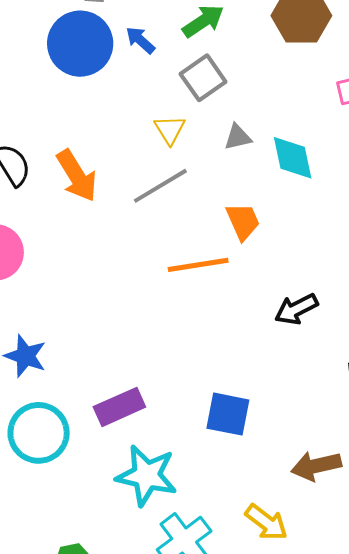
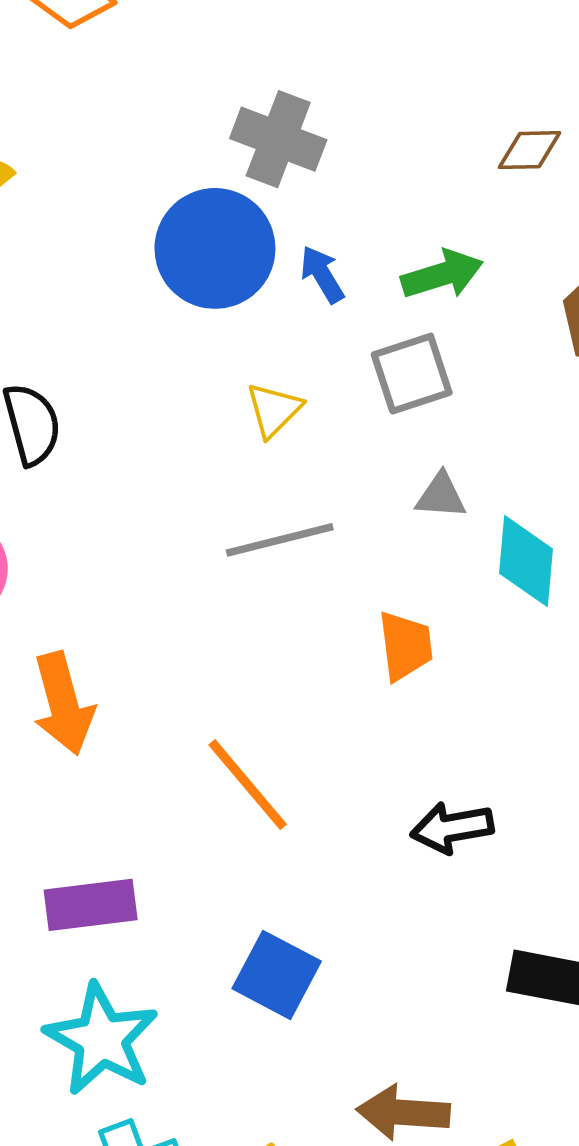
yellow triangle: (170, 130) -> (274, 410), moved
orange arrow: (77, 176) -> (63, 704), moved
orange line: (198, 265) -> (248, 785), moved, turned 42

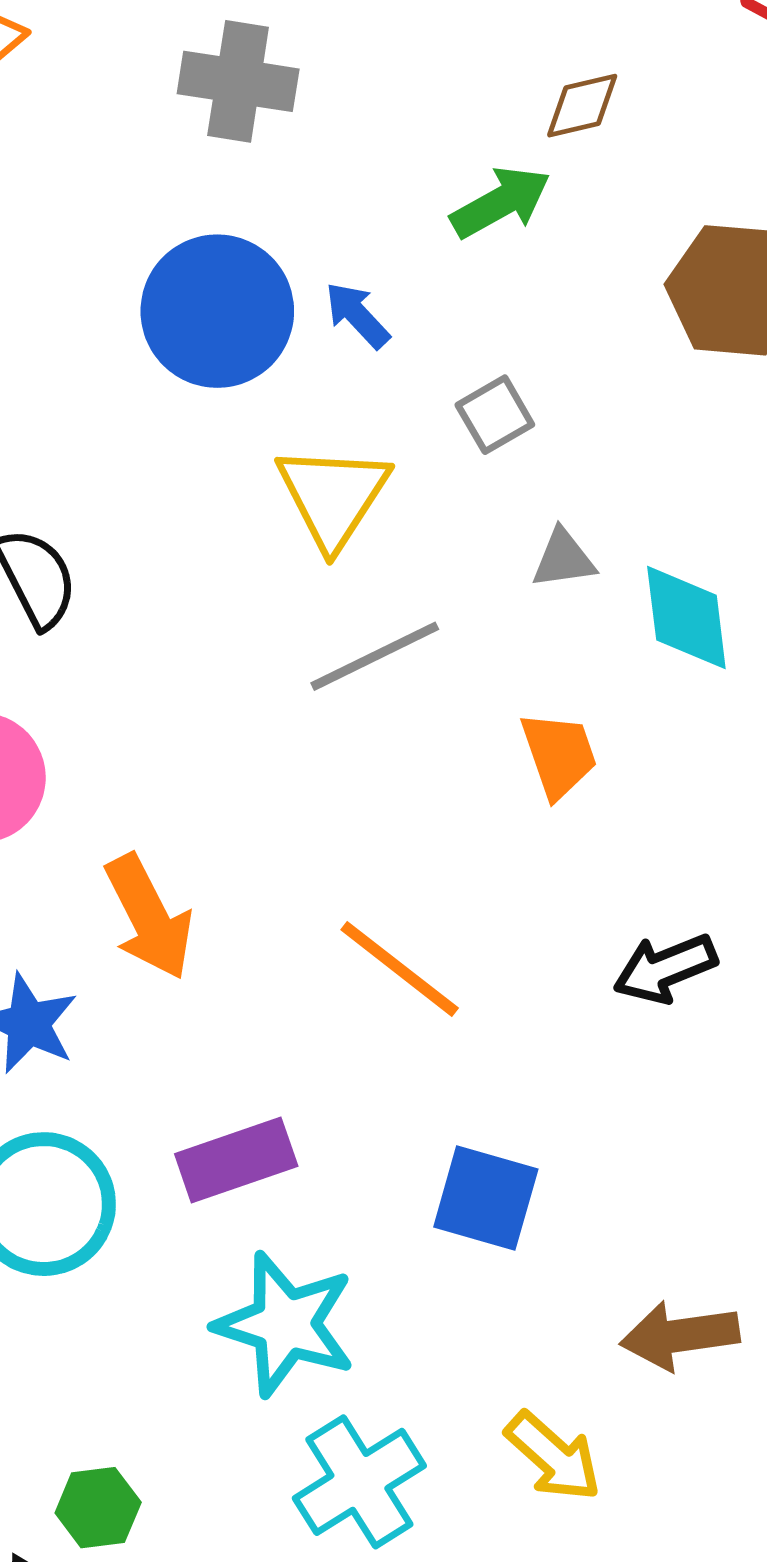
gray cross: (278, 139) -> (238, 81), moved
green arrow: (442, 274) -> (501, 202), moved
gray square: (412, 374) -> (495, 415), size x0.7
yellow triangle: (274, 410) -> (333, 496), size x1.6

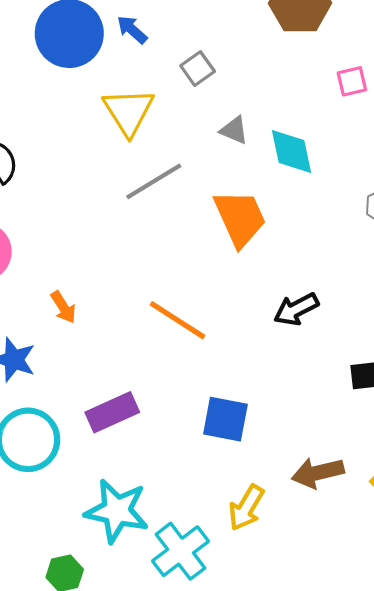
gray triangle: (563, 559) -> (234, 130), turned 36
orange trapezoid: (559, 755) -> (240, 218), size x1.5
orange arrow: (149, 917) -> (63, 307), size x0.6
cyan star: (285, 1324) -> (117, 511), moved
yellow arrow: (553, 1456) -> (246, 508), moved, turned 84

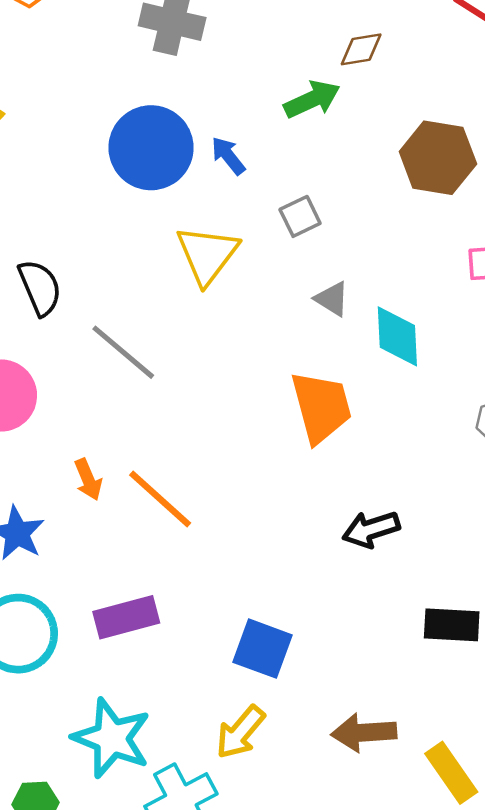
gray line: (154, 181) -> (123, 352), moved, turned 62
orange line: (178, 320) -> (160, 499), moved
yellow arrow: (246, 508) -> (240, 732), moved

